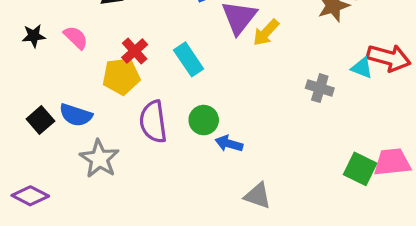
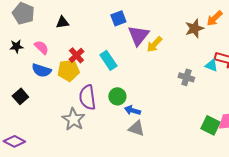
blue semicircle: (76, 115) -> (41, 70), moved
gray star: (99, 159) -> (73, 119), moved
gray triangle: (258, 196) -> (136, 128), moved

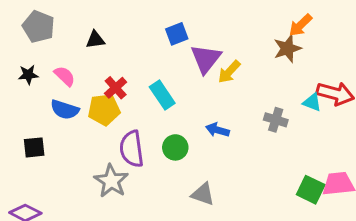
orange arrow: (214, 18) -> (300, 25), moved
black square: (20, 96) -> (34, 147), turned 35
blue arrow: (132, 110) -> (217, 130), moved

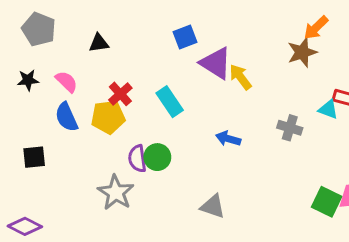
purple triangle: (206, 59) -> (216, 63), turned -36
yellow arrow: (229, 72) -> (240, 77), turned 100
blue semicircle: (65, 110) -> (66, 117), turned 48
green circle: (175, 147) -> (157, 157), moved
purple semicircle: (132, 149) -> (137, 159), size x0.7

